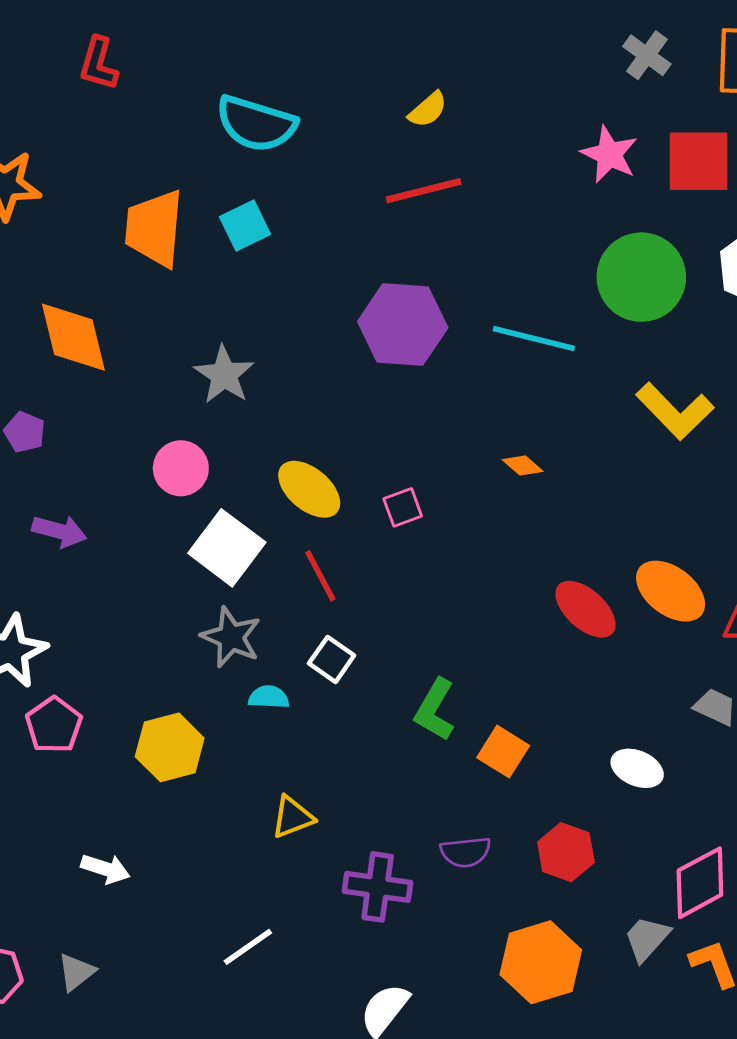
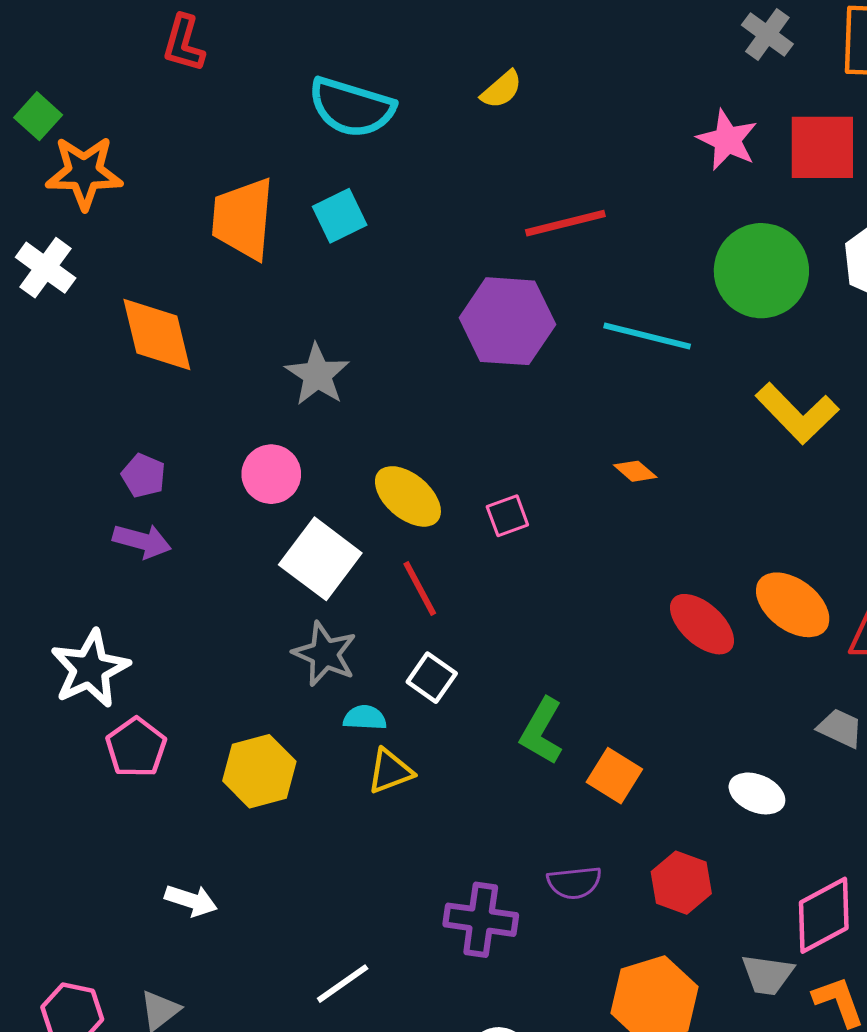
yellow semicircle: (428, 110) -> (501, 89), moved
red line: (424, 191) -> (565, 223), moved
purple pentagon: (25, 432) -> (144, 476), moved
yellow triangle: (292, 817) -> (390, 771), moved
gray trapezoid: (647, 939) -> (767, 975), turned -124

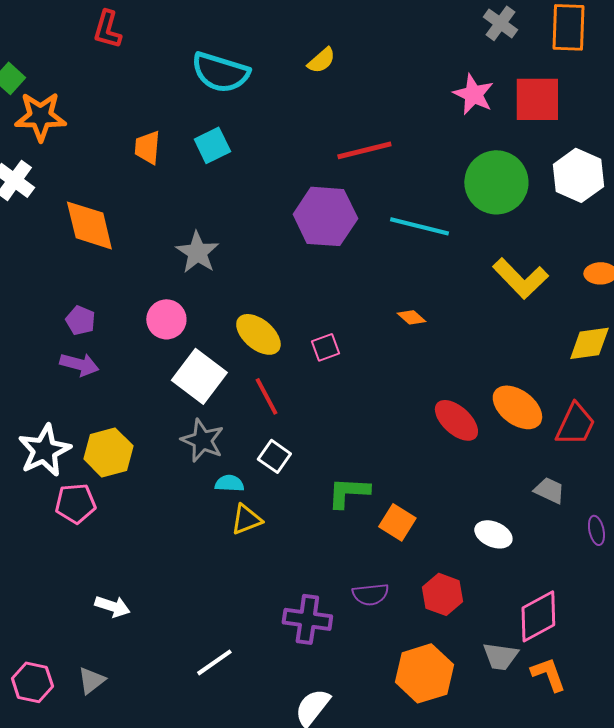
orange trapezoid: (243, 219) -> (147, 147), size x0.6
green L-shape: (542, 731) -> (348, 492), turned 63
pink pentagon: (136, 747) -> (75, 503), turned 30
yellow hexagon: (259, 771) -> (108, 452), moved

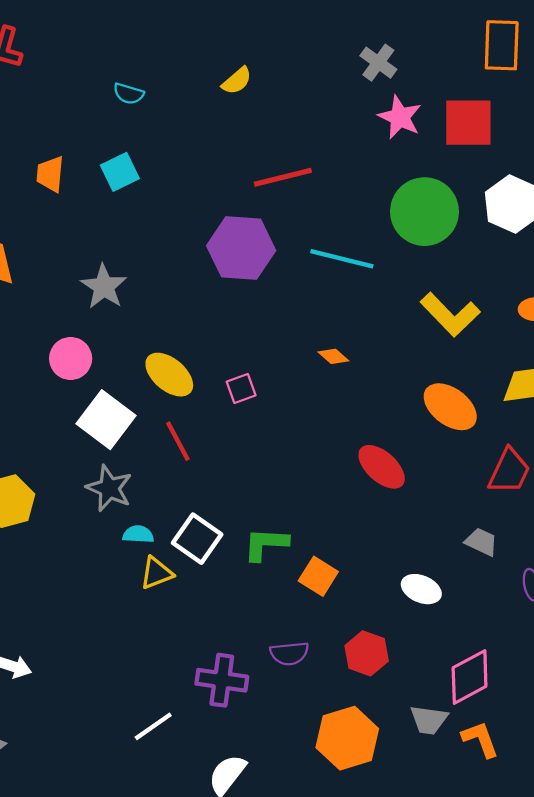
gray cross: (500, 23) -> (378, 63), moved
cyan semicircle: (220, 72) -> (129, 94), size x0.5
orange ellipse: (517, 407) -> (450, 407), moved
white square: (274, 456) -> (197, 539), moved, size x1.4
white line: (214, 662) -> (153, 726), moved

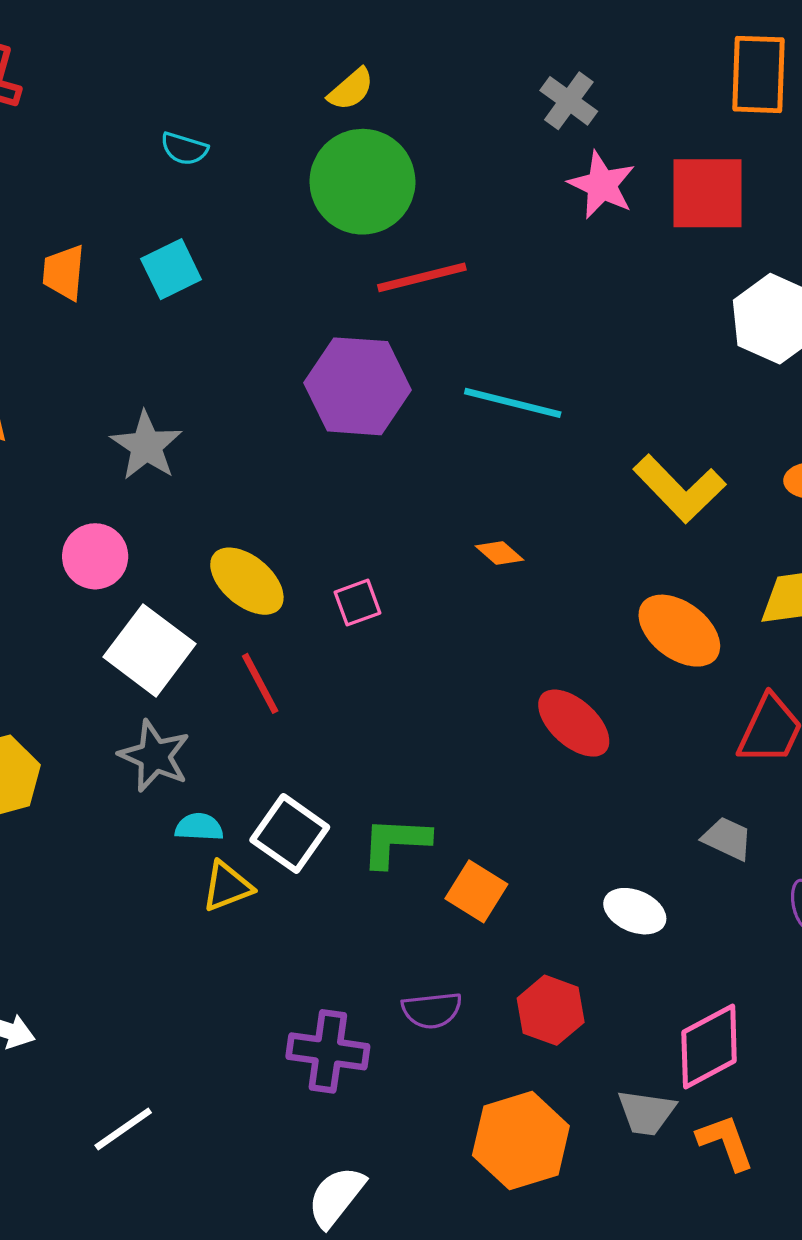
yellow semicircle: (237, 81) -> (351, 89), moved
green circle: (424, 212) -> (362, 182), moved
white line: (153, 726) -> (123, 1129), moved

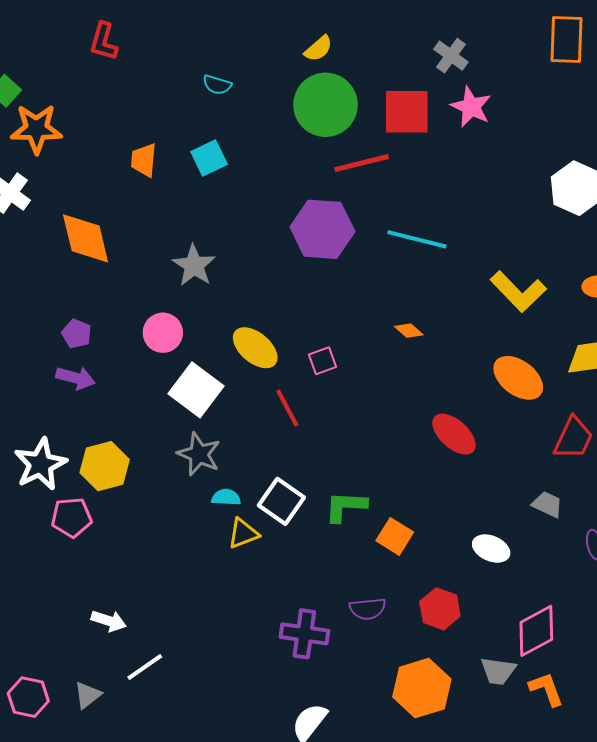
red square: (707, 193) -> (407, 112), moved
red line: (260, 683) -> (287, 408), moved
white line: (123, 1129) -> (145, 667), moved

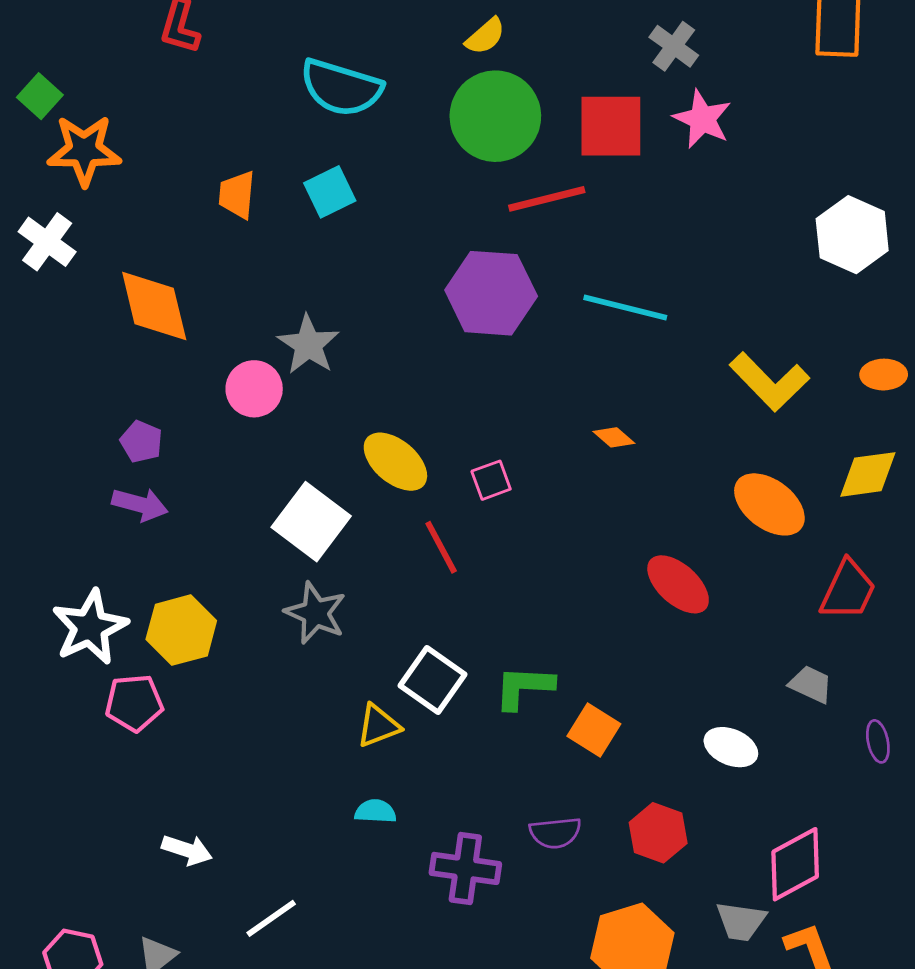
cyan semicircle: (217, 85) -> (341, 88), size x2.0
pink circle: (163, 333) -> (254, 389), moved
cyan semicircle: (226, 497) -> (375, 811), moved
white line: (145, 667) -> (271, 918), moved

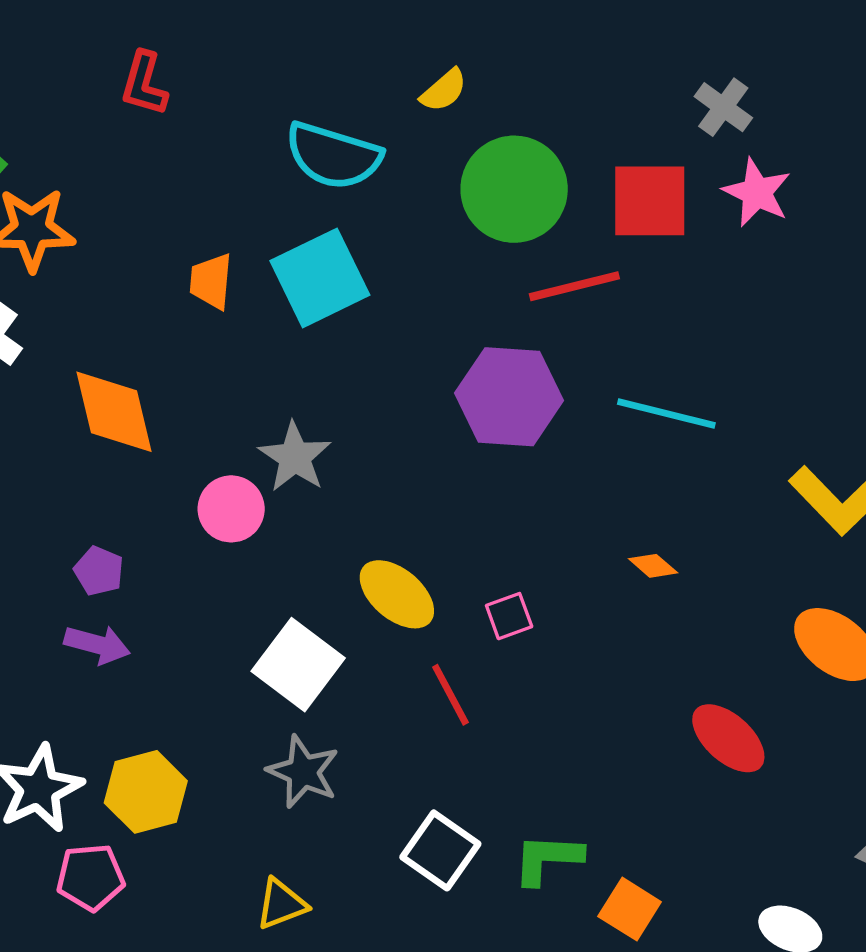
yellow semicircle: (485, 36) -> (444, 90), moved
cyan square: (330, 192) -> (320, 278), size x1.6
yellow triangle: (378, 726) -> (281, 904), moved

